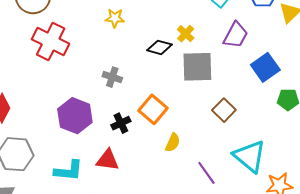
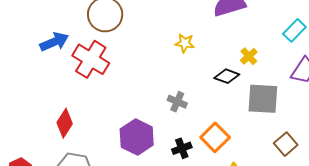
yellow cross: (186, 34) -> (249, 56), moved
red cross: (51, 41) -> (91, 59), moved

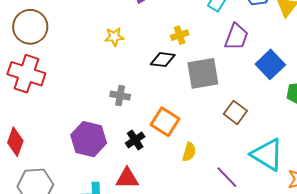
yellow cross: (249, 56) -> (180, 35), turned 36

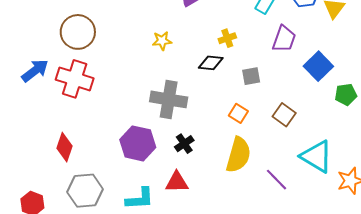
gray square: (203, 73) -> (251, 76), size x0.6
gray cross: (120, 96) -> (169, 99), size x1.8
orange square: (165, 122) -> (238, 113), moved, size x0.7
yellow semicircle: (189, 152) -> (238, 155), size x1.8

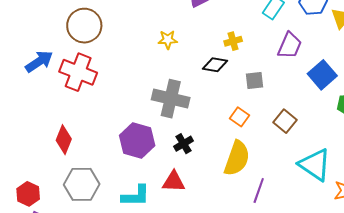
purple line: (276, 180) -> (259, 191), moved, turned 60

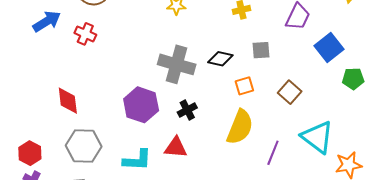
black diamond: (215, 65) -> (220, 59), moved
red cross: (78, 72) -> (85, 34), size x0.6
orange square: (239, 117) -> (244, 86), turned 36
red diamond: (64, 140) -> (68, 101), turned -32
purple line: (259, 191) -> (273, 153), moved

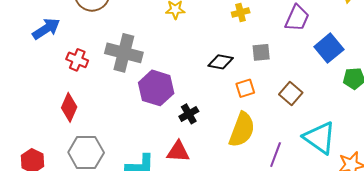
red cross: (85, 34) -> (77, 60), moved
gray cross: (177, 64) -> (124, 53), moved
red diamond: (68, 101) -> (69, 107), turned 32
purple hexagon: (141, 105) -> (156, 88), moved

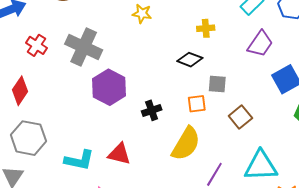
gray square: (261, 52) -> (217, 84), moved
black diamond: (221, 62) -> (190, 60), moved
black cross: (189, 114) -> (152, 110), moved
cyan triangle: (320, 138) -> (261, 166), turned -48

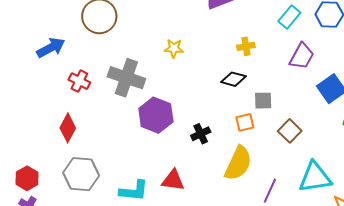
yellow star: (142, 14) -> (174, 48), moved

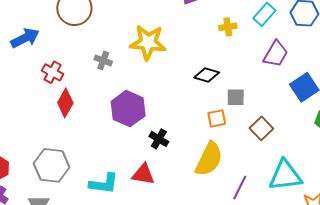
yellow cross: (246, 46) -> (228, 27), moved
yellow star: (174, 48) -> (148, 42), size x1.8
gray cross: (126, 78) -> (103, 60), moved, size x0.5
red diamond: (68, 128) -> (65, 103), moved
black cross: (201, 134) -> (159, 139), moved, turned -36

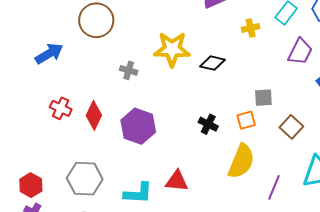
red cross: (53, 72) -> (61, 108), moved
black diamond: (207, 75) -> (213, 63), moved
purple hexagon: (128, 109) -> (138, 126), moved
black cross: (159, 139) -> (208, 124), moved

